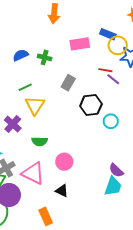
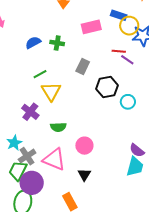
black triangle: (62, 191) -> (84, 175), turned 40

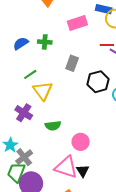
pink triangle: (54, 159) -> (66, 167), moved

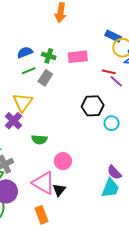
pink rectangle: (77, 23) -> (78, 57), moved
gray rectangle: (72, 63) -> (45, 78), moved
green line: (30, 74) -> (29, 71), moved
yellow triangle: (43, 91) -> (23, 102), moved

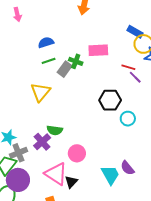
green cross: (49, 56) -> (76, 61), moved
purple cross: (13, 121) -> (42, 142), moved
cyan trapezoid: (110, 188) -> (110, 175), moved, turned -55

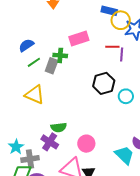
purple line: (135, 77) -> (122, 54), turned 64
yellow triangle: (40, 92) -> (35, 95), turned -30
gray cross: (18, 153) -> (30, 159), turned 30

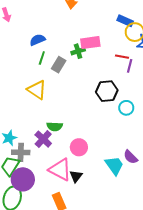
green cross: (60, 55) -> (78, 51), moved, turned -32
green line: (34, 62) -> (42, 58), turned -48

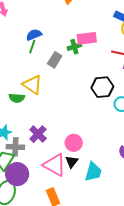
green line: (42, 58) -> (32, 47), moved
green semicircle: (55, 126) -> (17, 98), moved
cyan trapezoid: (114, 165) -> (93, 172), moved, turned 50
black triangle: (76, 176) -> (72, 162), moved

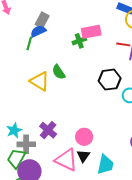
green line: (32, 47) -> (29, 43), moved
gray rectangle: (55, 60) -> (42, 20), moved
green semicircle: (17, 98) -> (59, 72), moved, turned 56

